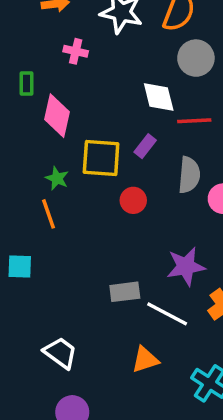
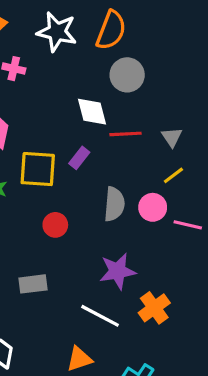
gray semicircle: (189, 175) -> (114, 204), moved
red circle: (133, 200) -> (55, 225), moved
gray rectangle: (125, 292) -> (33, 284), moved

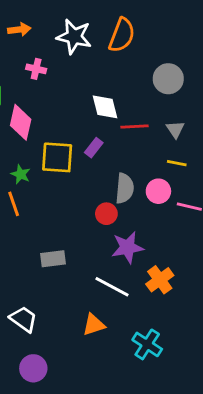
gray circle: (127, 75) -> (168, 79), moved
yellow line: (173, 175) -> (177, 163), turned 48
red circle: (55, 225) -> (106, 214), moved

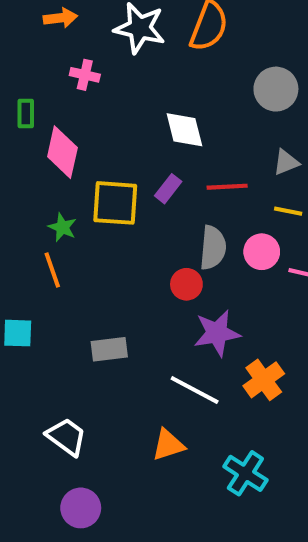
red line: (135, 127) -> (227, 187), moved
gray triangle: (175, 129) -> (286, 162), turned 42

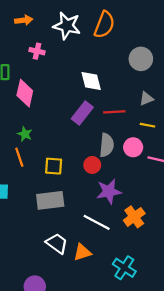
purple rectangle: (168, 189) -> (82, 113), size x1.5
yellow square: (115, 203) -> (54, 166), moved, size x0.7
gray rectangle: (109, 349) -> (50, 200), size x1.4
white trapezoid: (66, 437) -> (57, 243), moved

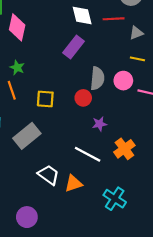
red line: (114, 112) -> (114, 19), moved
purple star: (109, 191) -> (99, 124), size x0.6
gray rectangle: (50, 200) -> (27, 136), moved, turned -32

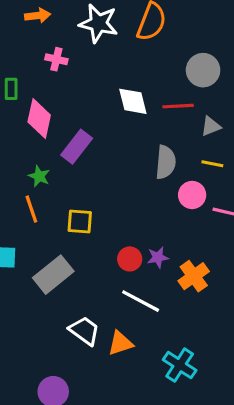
purple rectangle: (73, 47) -> (77, 147), moved
gray semicircle: (97, 78) -> (166, 162), moved
red circle: (83, 98) -> (130, 259), moved
orange cross: (124, 149) -> (194, 276), moved

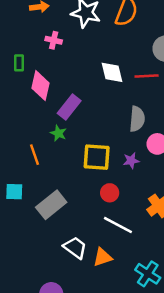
green star: (39, 176) -> (58, 133), moved
yellow square: (80, 222) -> (97, 157), moved, size x1.4
purple star: (158, 257) -> (131, 161), moved

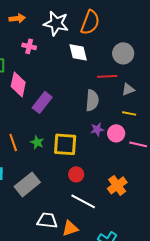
white diamond: (112, 72) -> (78, 52), moved
gray semicircle: (137, 119) -> (92, 100), moved
green star: (58, 133) -> (37, 142), moved
purple star: (131, 161) -> (97, 129), moved
white trapezoid: (75, 248) -> (47, 220), turned -30

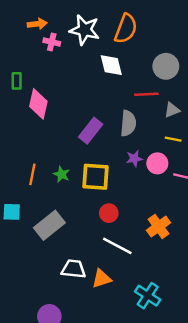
pink cross: (29, 46) -> (52, 42), moved
purple rectangle: (42, 102) -> (91, 131), moved
orange line: (13, 142) -> (32, 174), turned 30

